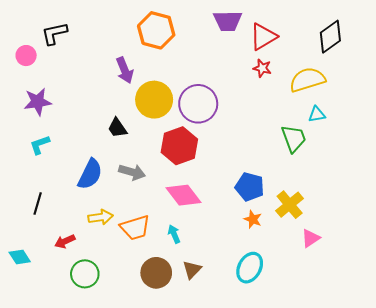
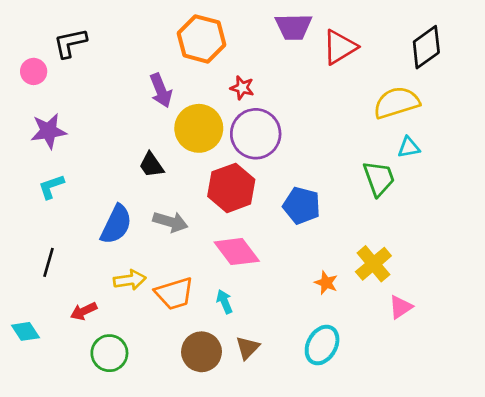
red star: (262, 68) -> (242, 88), moved
blue pentagon: (250, 187) -> (302, 206), moved

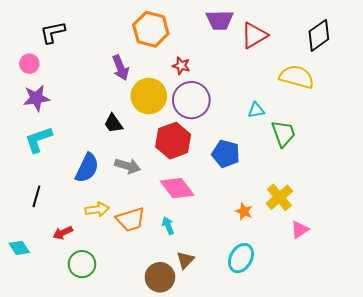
pink circle: (34, 71) -> (29, 64), moved
yellow semicircle: (396, 103) -> (297, 77), turned 32
cyan triangle: (409, 147) -> (256, 110), moved
cyan L-shape: (51, 187) -> (38, 140), size x1.4
brown circle: (201, 352) -> (160, 277), moved

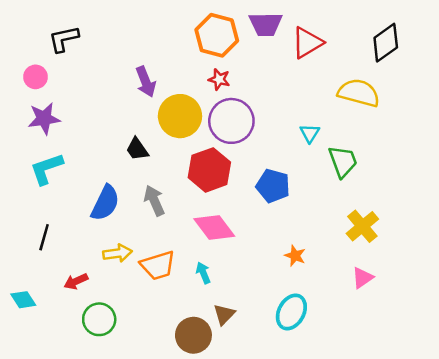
orange hexagon: (151, 29) -> (217, 35), moved
cyan triangle: (256, 110) -> (310, 133), turned -48
gray arrow: (128, 166) -> (154, 201), turned -130
yellow cross: (279, 197) -> (362, 226), moved

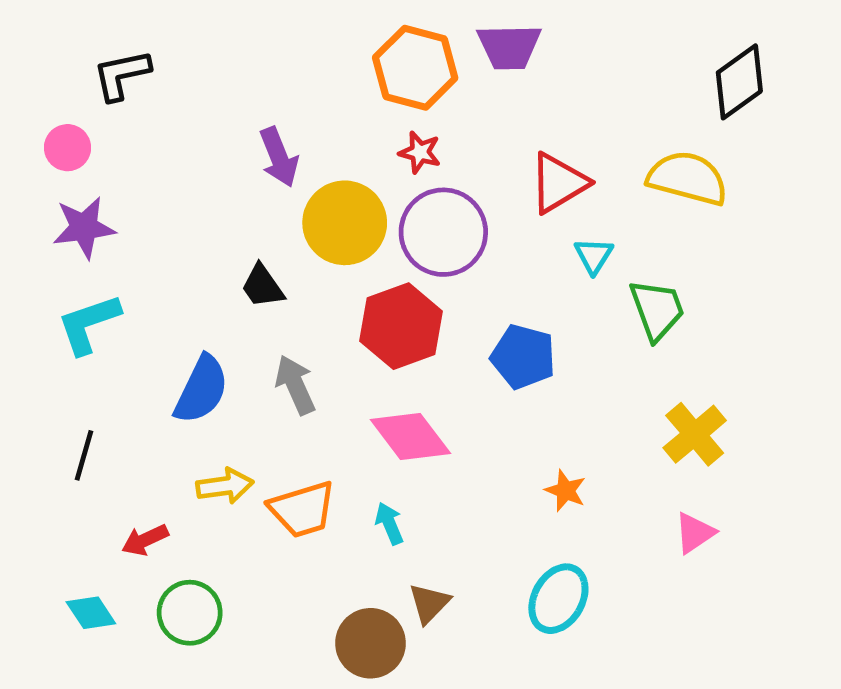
red triangle: (307, 43) -> (558, 183), moved
cyan diamond: (23, 300) -> (91, 613), moved

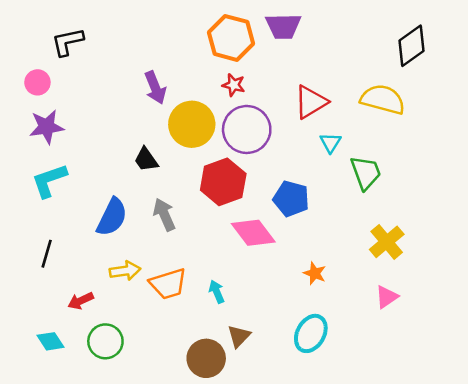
pink diamond: (410, 437) -> (253, 233), moved

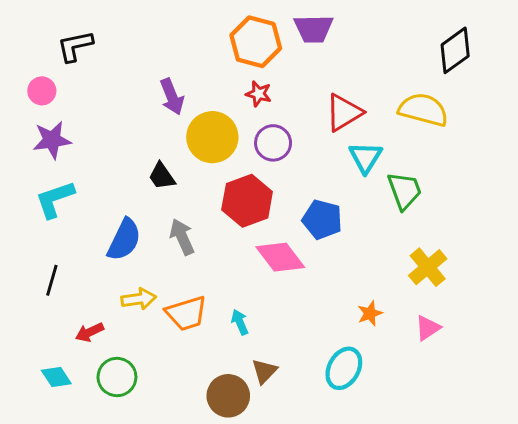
purple circle: (247, 129) -> (273, 143), size x0.7
cyan triangle: (330, 143) -> (366, 157), size x1.4
orange star: (315, 273) -> (370, 313), moved, turned 30

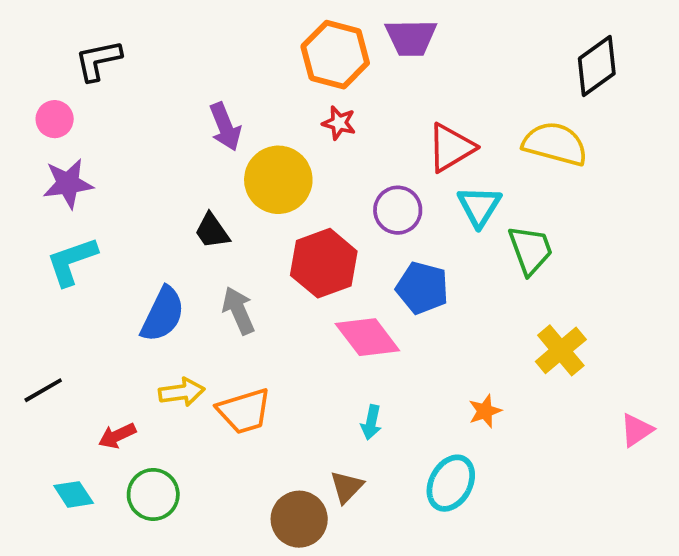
purple circle: (273, 143) -> (398, 210), moved
black line: (52, 280) -> (43, 390), moved, turned 44
cyan arrow: (240, 322) -> (371, 422), moved, turned -145
pink triangle: (428, 328) -> (637, 430), moved

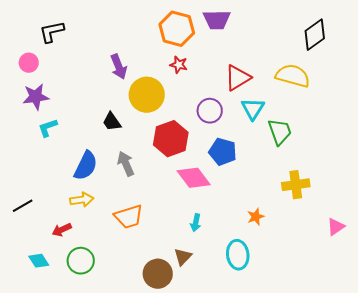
cyan L-shape: (72, 261) -> (48, 128), moved, size x0.7
yellow cross: (561, 350) -> (296, 185), turned 32
yellow arrow: (182, 392) -> (82, 200), moved
cyan ellipse: (451, 483) -> (238, 255), turned -36

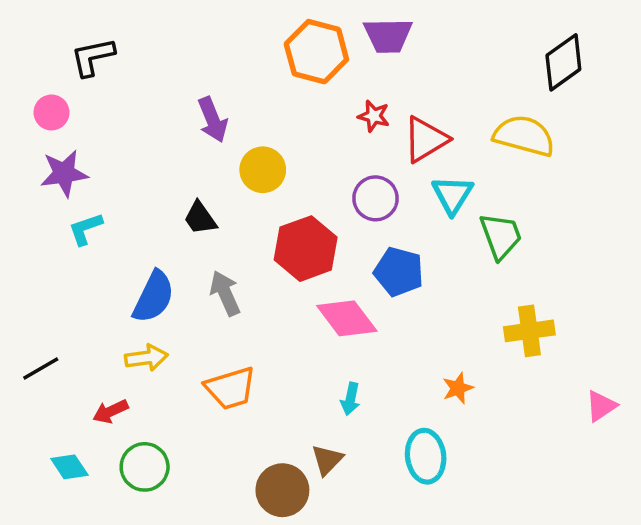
red star: (179, 65) -> (374, 116), moved
yellow circle: (147, 95) -> (263, 170), size x0.7

